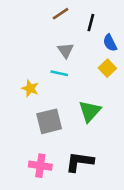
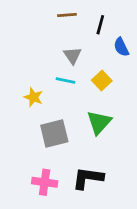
brown line: (61, 14) -> (67, 15), turned 30
yellow square: (107, 68) -> (102, 80), moved

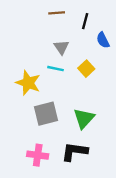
yellow star: (33, 97) -> (28, 83), size x1.5
green triangle: (99, 122) -> (84, 118), moved

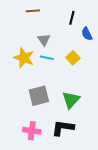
brown line: (57, 13) -> (33, 11), moved
gray triangle: (61, 47) -> (44, 40), moved
yellow star: (28, 83) -> (24, 58), moved

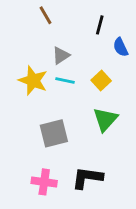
brown line: (33, 11) -> (46, 15), turned 64
gray triangle: (44, 40) -> (61, 56), turned 32
green triangle: (71, 100) -> (105, 119), moved

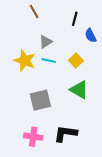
green triangle: (105, 119) -> (79, 90), turned -42

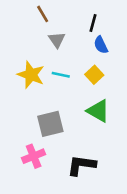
blue semicircle: (90, 35) -> (101, 45), moved
gray triangle: (46, 42) -> (57, 40), moved, turned -32
pink cross: (33, 137) -> (34, 156), moved, turned -30

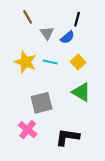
brown line: (43, 14) -> (28, 17), moved
blue semicircle: (101, 45) -> (67, 37), moved, turned -104
pink cross: (34, 156) -> (28, 130), turned -30

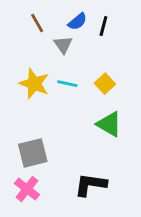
blue semicircle: (67, 37) -> (78, 22), moved
gray square: (42, 103) -> (33, 153), moved
pink cross: (28, 130) -> (27, 189), moved

